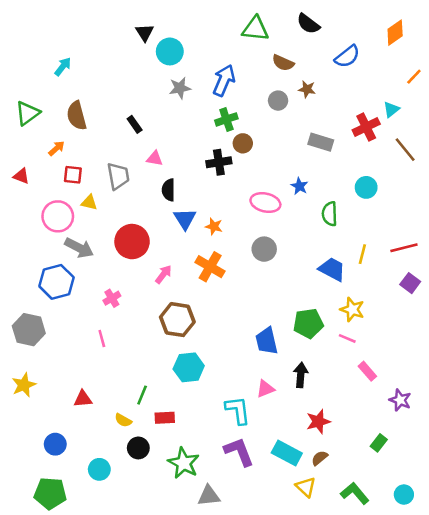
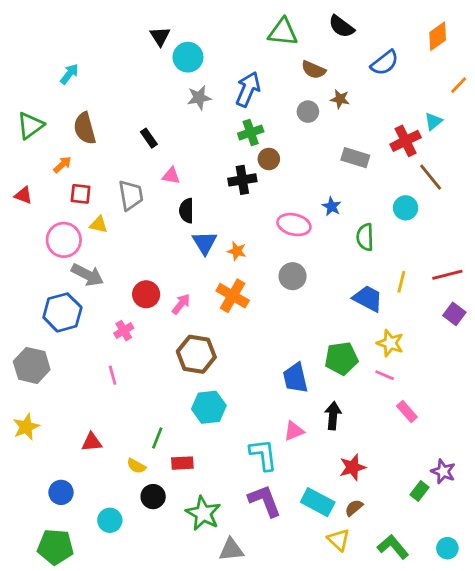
brown line: (405, 150) -> (431, 177), moved
red circle: (132, 242) -> (146, 294), moved, size x0.7
purple star: (400, 400) -> (443, 471), moved

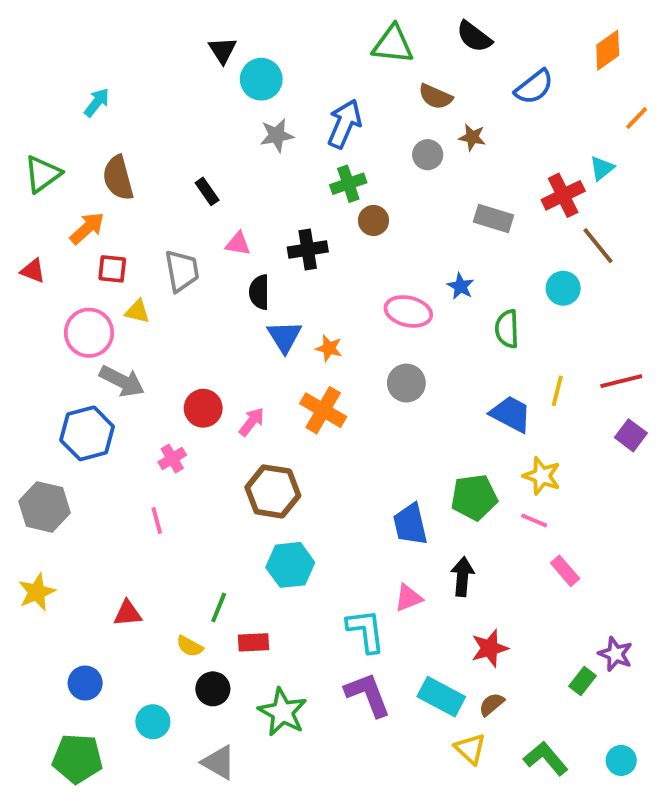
orange arrow: (62, 165) -> (87, 228), size x1.4
black cross: (242, 180) -> (308, 250), moved
gray triangle: (231, 550) -> (219, 762), moved, turned 36

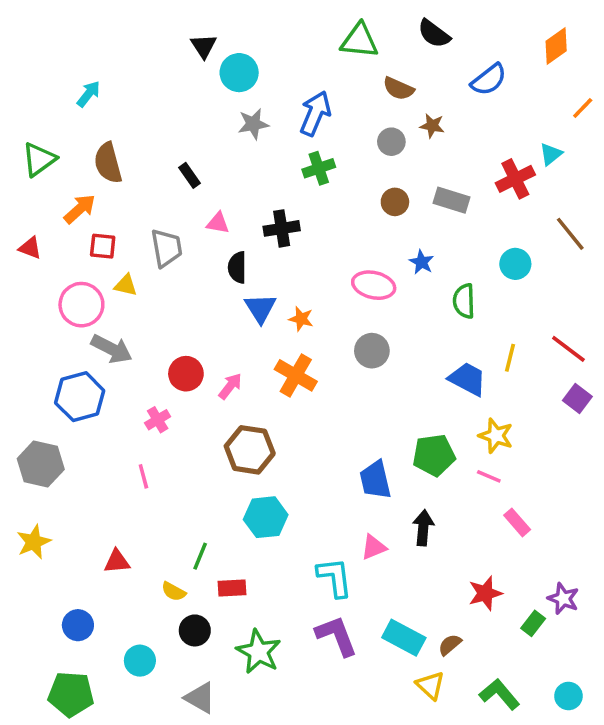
brown circle: (373, 220) -> (395, 202), moved
brown line: (598, 246) -> (570, 234), moved
red line: (621, 381) -> (568, 349), turned 51
red star: (490, 648) -> (485, 593), moved

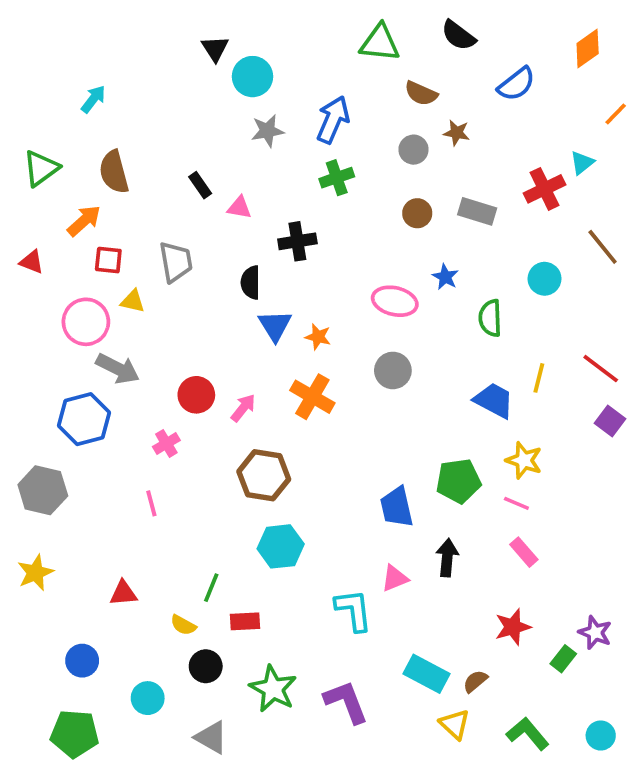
pink triangle: (218, 223) -> (239, 208), moved
pink rectangle: (517, 522) -> (524, 552), moved
purple L-shape: (336, 636) -> (346, 702), moved

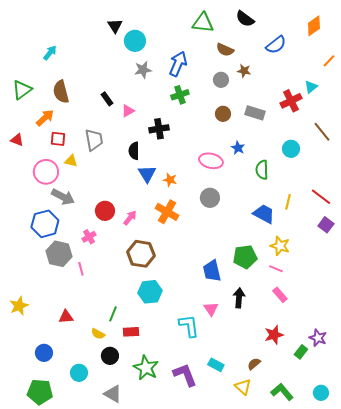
pink triangle: (239, 208) -> (128, 111), turned -40
gray hexagon: (43, 490) -> (59, 254), moved
pink triangle: (395, 578) -> (211, 309), turned -42
cyan rectangle: (427, 674) -> (216, 365), moved, size x0.7

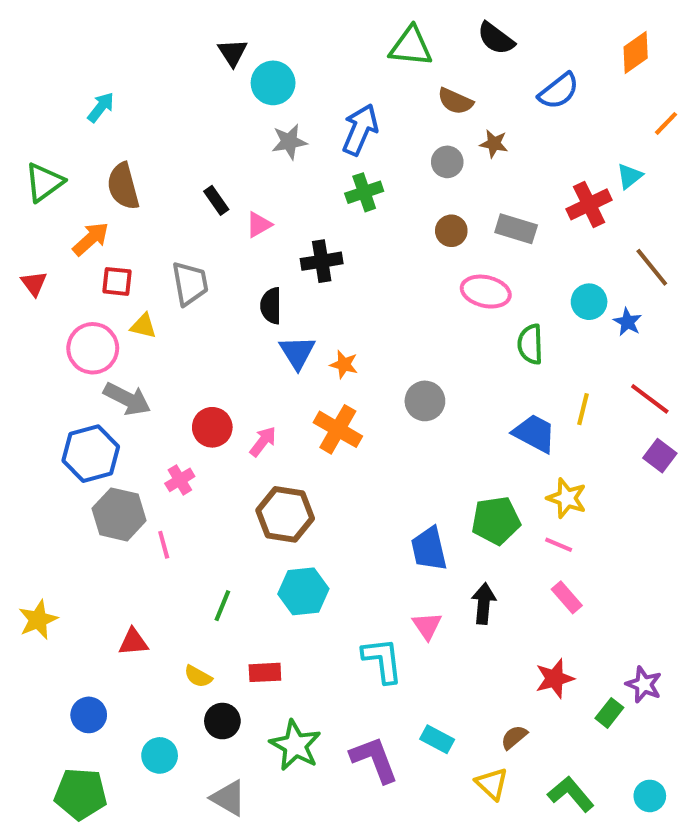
red triangle: (17, 140) -> (34, 283), turned 32
blue star: (238, 148) -> (628, 322), moved
pink ellipse: (211, 161) -> (486, 292), moved
green line: (113, 314) -> (222, 606), moved

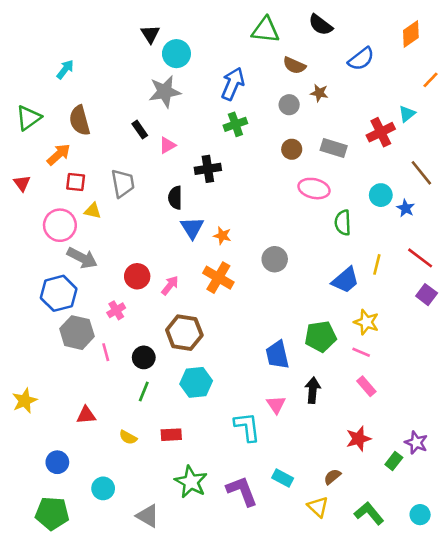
gray star: (289, 142) -> (165, 92), moved, size x1.4
blue trapezoid: (534, 433) -> (345, 280), turned 112
black circle: (222, 721) -> (144, 357), moved

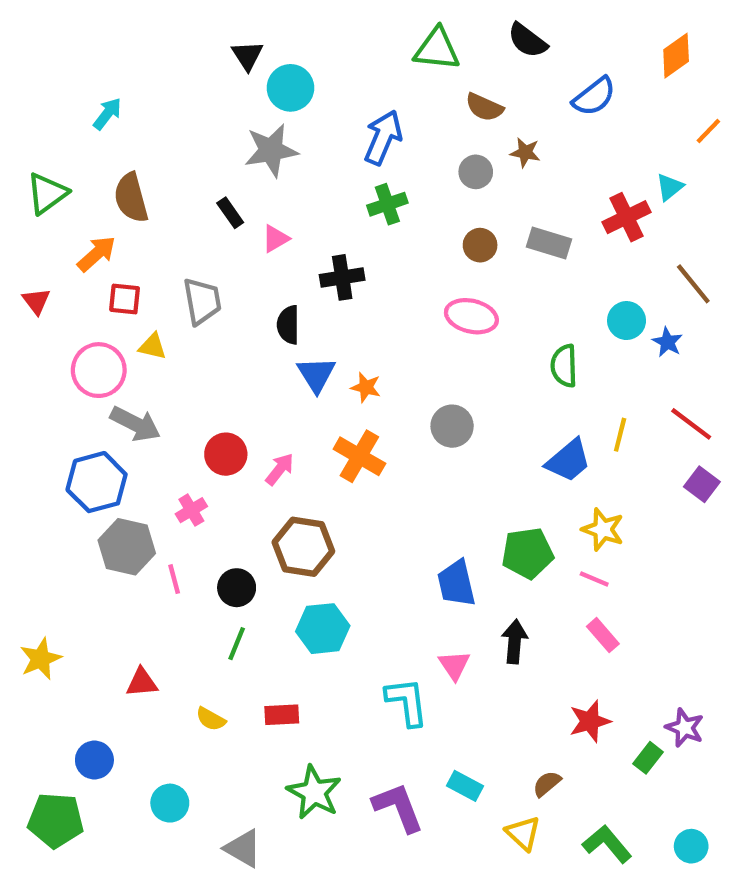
pink ellipse: (314, 189) -> (471, 316), moved
green pentagon: (52, 513) -> (56, 820), moved

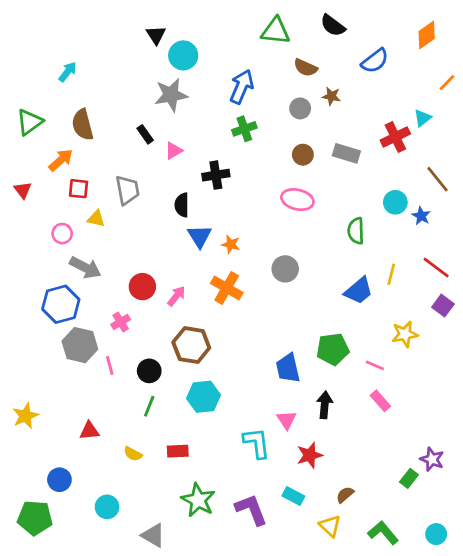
pink circle: (99, 370) -> (62, 234), size x0.6
yellow star: (603, 529) -> (405, 334), moved, turned -30
red star: (590, 721) -> (310, 455), moved

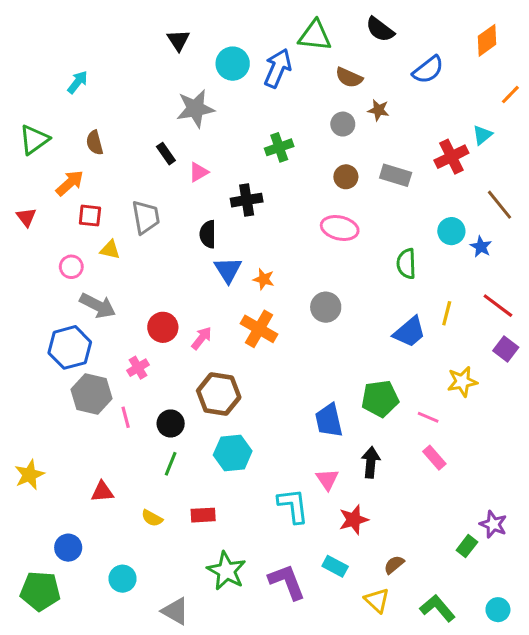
cyan circle: (183, 55) -> (233, 64), moved
blue arrow: (242, 87) -> (278, 68), moved
brown semicircle: (83, 125) -> (95, 143), size x0.7

